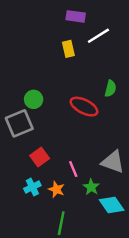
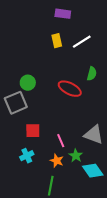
white line: (98, 36) -> (82, 42), moved
red square: (40, 157) -> (33, 131), turned 35
orange star: (56, 189) -> (57, 161), moved

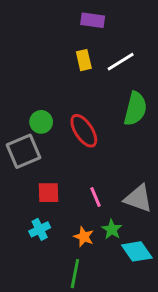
green semicircle: (92, 74) -> (135, 109), size x1.6
red ellipse: (70, 89) -> (84, 131), moved, turned 30
pink line: (61, 141) -> (96, 197), moved

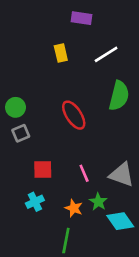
yellow rectangle: (84, 60) -> (61, 53), moved
green circle: (41, 122) -> (16, 107), moved
gray square: (23, 151) -> (21, 133), size x0.6

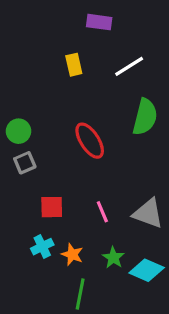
green star: (98, 202) -> (113, 258), moved
orange star: (74, 208) -> (72, 254), moved
cyan diamond: (120, 221) -> (147, 270), turned -32

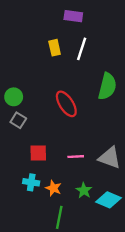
white line: (129, 66) -> (82, 49), moved, turned -40
gray square: (25, 163) -> (18, 120), turned -35
pink line: (102, 212) -> (76, 157), turned -70
cyan cross: (42, 247) -> (31, 182), turned 35

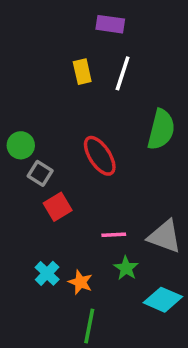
gray square: (18, 120) -> (40, 173), moved
red square: (38, 153) -> (58, 207), moved, turned -30
cyan cross: (31, 182) -> (47, 273), turned 35
green star: (84, 190) -> (126, 268), moved

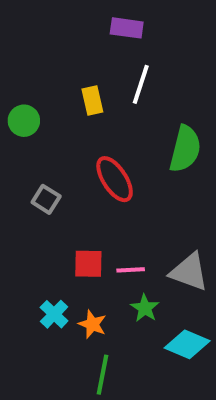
yellow rectangle: (82, 72) -> (92, 101), moved
green circle: (21, 145) -> (24, 121), moved
red square: (58, 207) -> (88, 264), moved, turned 32

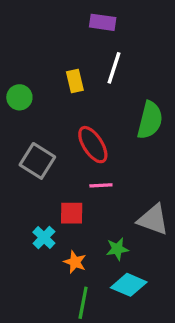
gray square: (46, 199) -> (37, 161), size x1.5
pink line: (131, 270) -> (101, 185), moved
green star: (145, 308) -> (117, 249), turned 30
cyan cross: (54, 314) -> (44, 238), moved
cyan diamond: (187, 344) -> (129, 285), moved

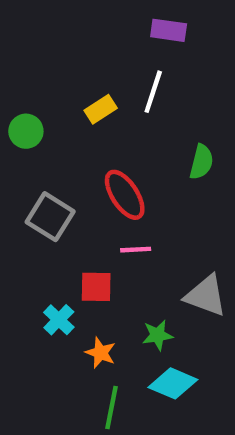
purple rectangle: (103, 22) -> (169, 30), moved
yellow rectangle: (75, 81) -> (101, 109), turned 70
green semicircle: (150, 120) -> (201, 162), size x0.7

